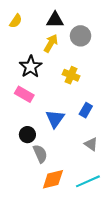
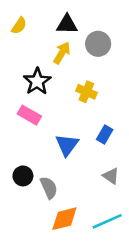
black circle: (27, 135) -> (23, 176), moved

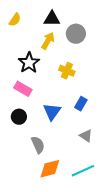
black circle: (23, 176) -> (19, 117), moved

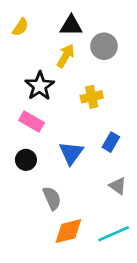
yellow cross: (67, 71) -> (92, 97), turned -35

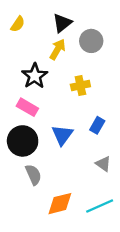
black triangle: (71, 26) -> (62, 23), turned -40
black circle: (26, 160) -> (23, 141), size x1.6
gray semicircle: (52, 198) -> (33, 175), moved

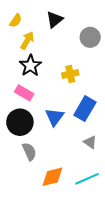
gray circle: (91, 41) -> (90, 37), moved
yellow arrow: (57, 49) -> (27, 40), moved
blue rectangle: (97, 125) -> (85, 109), size x1.6

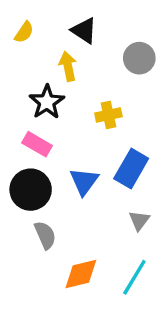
black triangle: (55, 19) -> (84, 31), turned -48
yellow arrow: (27, 40) -> (68, 66), moved, turned -42
gray triangle: (90, 142) -> (139, 220), turned 32
cyan line: (87, 179) -> (134, 277), turned -35

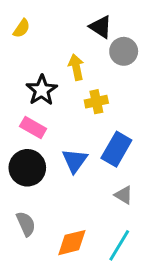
black triangle: (84, 31) -> (101, 27), moved
yellow arrow: (68, 66) -> (76, 67), moved
gray triangle: (139, 220) -> (124, 195), turned -36
gray semicircle: (45, 235) -> (26, 224), moved

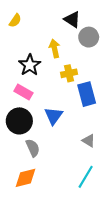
blue rectangle: (116, 149) -> (87, 94), moved, turned -45
gray semicircle: (26, 224) -> (33, 148), moved
orange diamond: (72, 243) -> (26, 178), moved

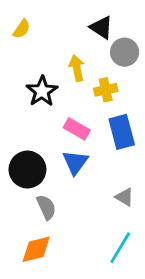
yellow cross: (69, 73) -> (106, 90), moved
pink rectangle: (23, 92) -> (77, 129), moved

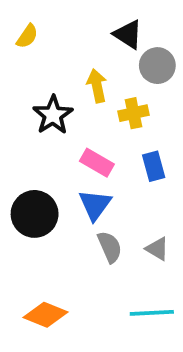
blue rectangle: (122, 132) -> (154, 166), size x0.7
gray semicircle: (46, 207) -> (110, 247), moved
cyan line: (120, 248) -> (152, 313), turned 56
orange diamond: (36, 249) -> (46, 315), turned 36

